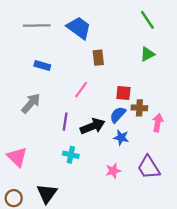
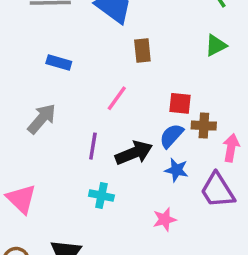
purple trapezoid: (149, 167) -> (217, 190), moved

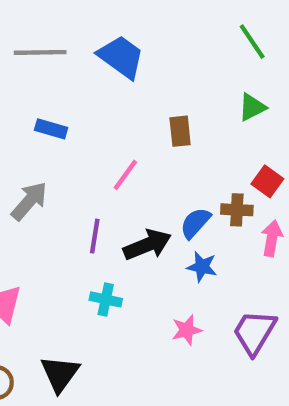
brown rectangle: (142, 50) -> (180, 131), moved
red square: (180, 103) -> (267, 181), moved, turned 30
purple trapezoid: (217, 190) -> (254, 332), moved, turned 63

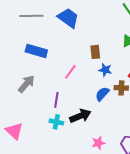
blue rectangle: (51, 129) -> (36, 51), size x1.5
black arrow: (147, 245) -> (80, 116), moved
blue star: (202, 267) -> (105, 70), moved
cyan cross: (106, 299) -> (56, 122), moved

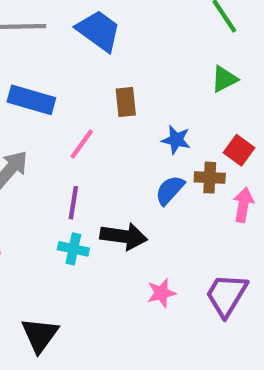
brown rectangle: (95, 52) -> (126, 102), moved
pink line: (70, 72) -> (82, 144), moved
black arrow: (80, 116) -> (124, 236), turned 30

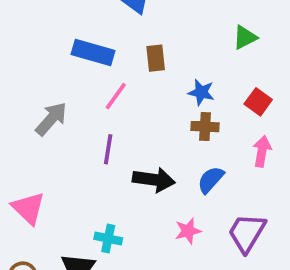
blue rectangle: (31, 100) -> (93, 52), moved
brown cross: (210, 178) -> (205, 127), moved
blue semicircle: (170, 190) -> (211, 180), moved
cyan cross: (73, 249) -> (108, 239), moved

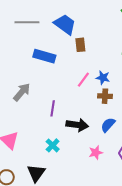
brown rectangle: (156, 58) -> (80, 45), moved
pink line: (116, 96) -> (83, 80), moved
cyan cross: (108, 239) -> (53, 145), moved, turned 32

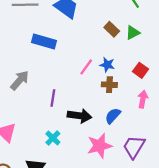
brown rectangle: (80, 45) -> (112, 29), moved, turned -40
pink star: (96, 153) -> (99, 146), size x1.6

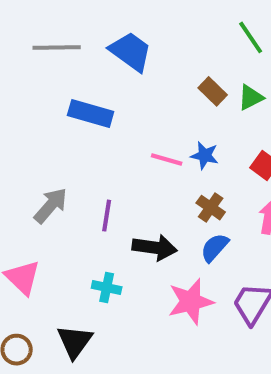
pink line: (86, 67) -> (167, 159), turned 70
gray arrow: (20, 80) -> (51, 206), moved
brown cross: (109, 85) -> (211, 208), moved, turned 32
cyan cross: (53, 138) -> (107, 288), turned -32

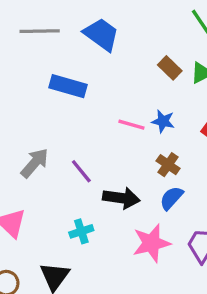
purple line: (107, 216) -> (81, 171), turned -48
cyan cross: (107, 288) -> (81, 231), turned -30

